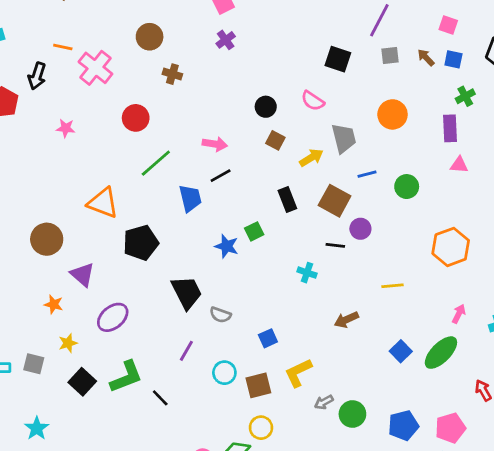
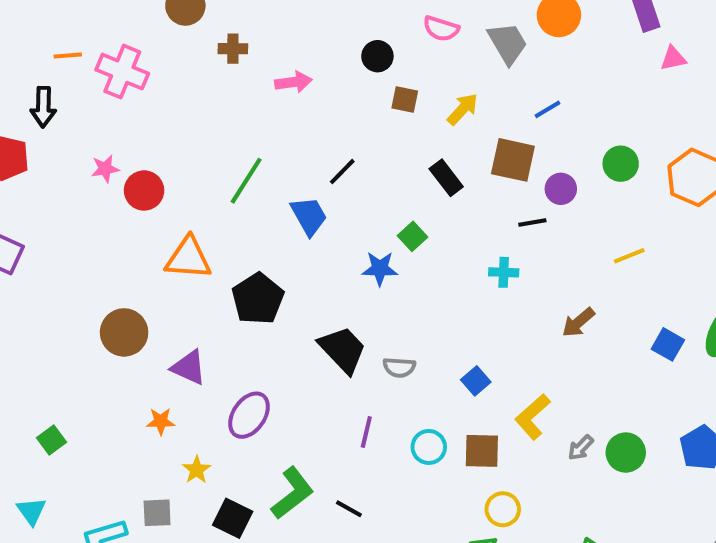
red circle: (136, 118) -> (144, 190), moved
gray trapezoid: (344, 138) -> (508, 43), moved
pink arrow: (215, 144) -> (293, 82), moved
green circle: (407, 187) -> (621, 164), moved
brown square: (258, 385) -> (482, 451), turned 32

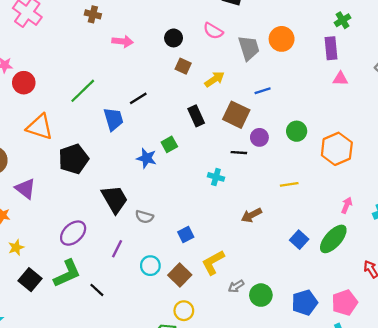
purple ellipse: (249, 415) -> (73, 233), moved
brown square: (482, 451) -> (180, 275), turned 30

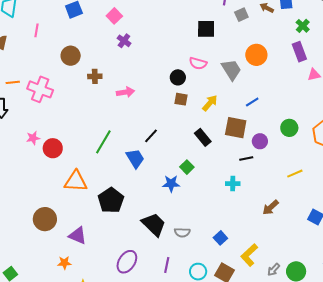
black circle: (174, 38) -> (178, 77), moved

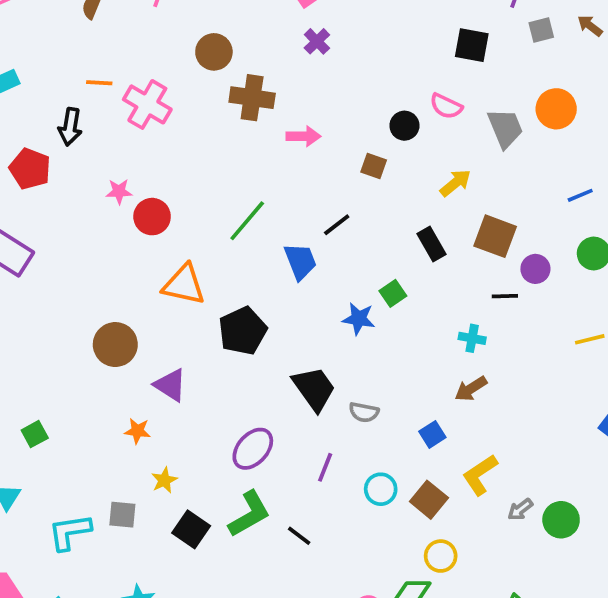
brown cross: (95, 76) -> (252, 98), size x1.6
brown square: (181, 99) -> (374, 166), moved
blue line: (252, 102) -> (580, 195), moved
brown arrow: (271, 207) -> (471, 389), moved

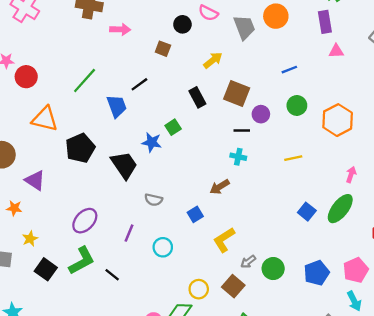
cyan cross: (472, 338) -> (238, 157), moved
black trapezoid: (314, 389) -> (124, 165), moved
brown square: (429, 500) -> (233, 286), moved

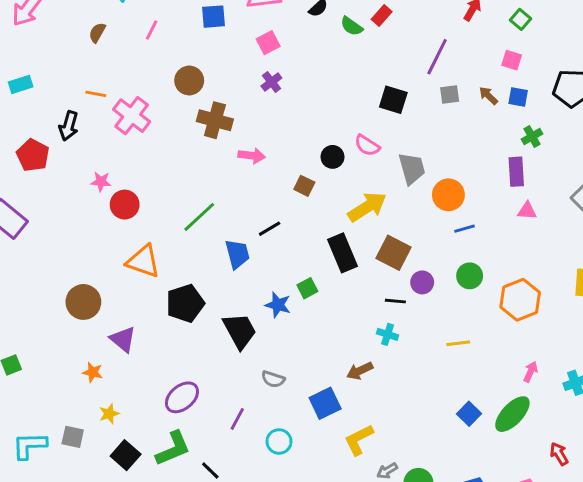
orange circle: (276, 16) -> (448, 195), moved
yellow arrow: (213, 60) -> (367, 207), size x1.5
black rectangle: (197, 97) -> (342, 253), size x1.4
blue square: (195, 214) -> (325, 403), size x1.5

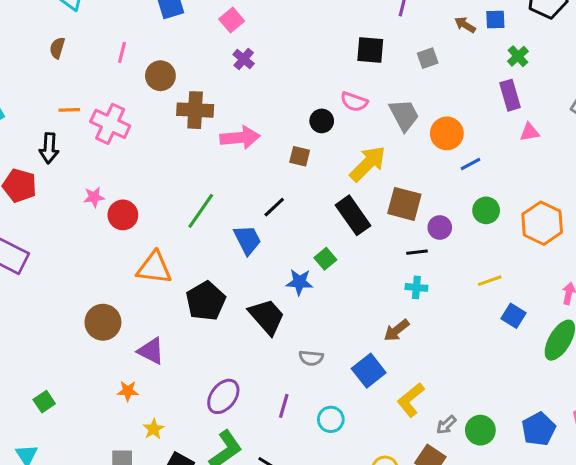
pink line: (152, 30) -> (122, 52), moved
gray square: (450, 94) -> (428, 58), moved
pink arrow: (252, 156) -> (240, 138), size x1.4
blue square: (469, 414) -> (514, 316), moved

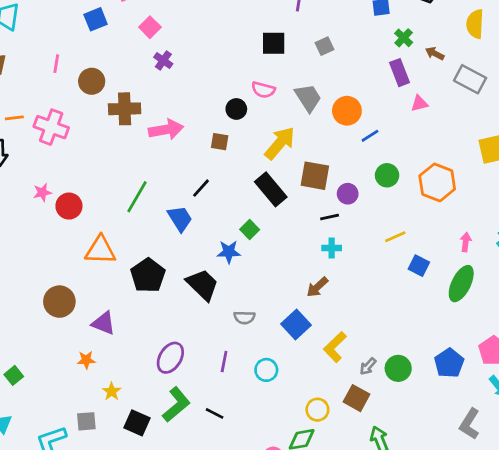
brown arrow: (465, 25) -> (435, 53), moved

